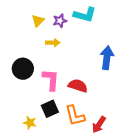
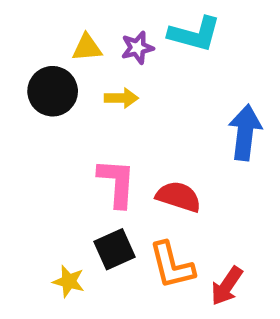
yellow triangle: (38, 21) -> (87, 48), turned 40
black circle: (23, 69) -> (53, 91), moved

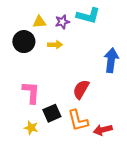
pink L-shape: (117, 183) -> (31, 92), moved
red semicircle: (179, 197) -> (81, 89), turned -78
red arrow: (227, 286) -> (103, 130), turned 42

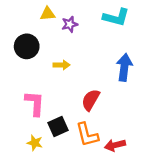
cyan L-shape: (88, 16) -> (116, 17), moved
yellow triangle: (39, 22) -> (48, 14), moved
yellow arrow: (55, 45) -> (62, 65), moved

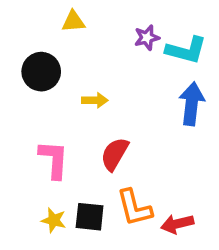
cyan L-shape: (116, 17) -> (186, 50), moved
purple star: (70, 24) -> (147, 38), moved
red semicircle: (91, 100) -> (115, 154), moved
black square: (58, 127) -> (90, 217), moved, turned 30

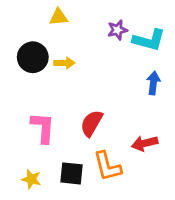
yellow arrow: (95, 100) -> (64, 63), moved
blue arrow: (192, 104) -> (153, 83), size x0.7
yellow star: (54, 220) -> (31, 179), moved
red arrow: (177, 224) -> (145, 143), moved

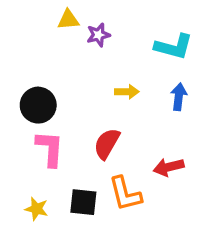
purple star: (117, 30) -> (98, 35), moved
black circle: (33, 57) -> (38, 105), moved
yellow arrow: (64, 63) -> (127, 92), moved

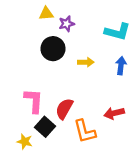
black circle: (38, 105) -> (53, 49), moved
red semicircle: (107, 144) -> (64, 109), moved
black square: (83, 202) -> (45, 127), moved, turned 36

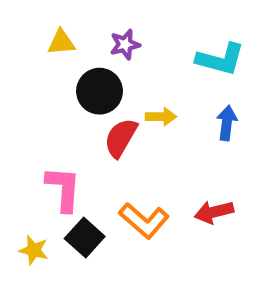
yellow triangle: (46, 14) -> (61, 42), moved
red semicircle: (64, 109) -> (121, 138), moved
orange L-shape: (85, 131) -> (144, 221), moved, turned -35
yellow star: (25, 141) -> (34, 250), moved

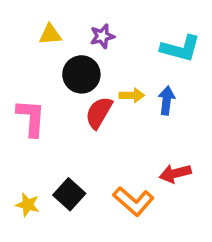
blue arrow: (227, 123) -> (167, 100), moved
pink L-shape: (63, 189) -> (31, 118), moved
orange L-shape: (144, 221) -> (134, 201), moved

